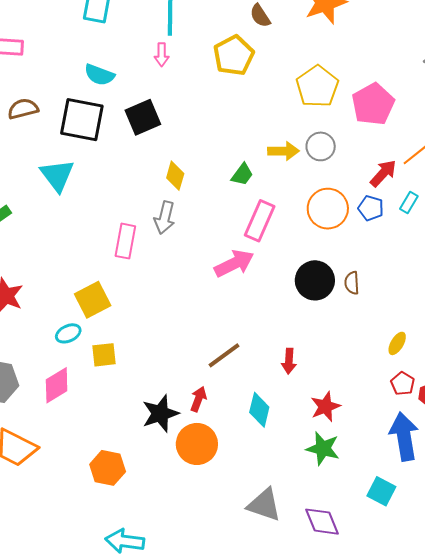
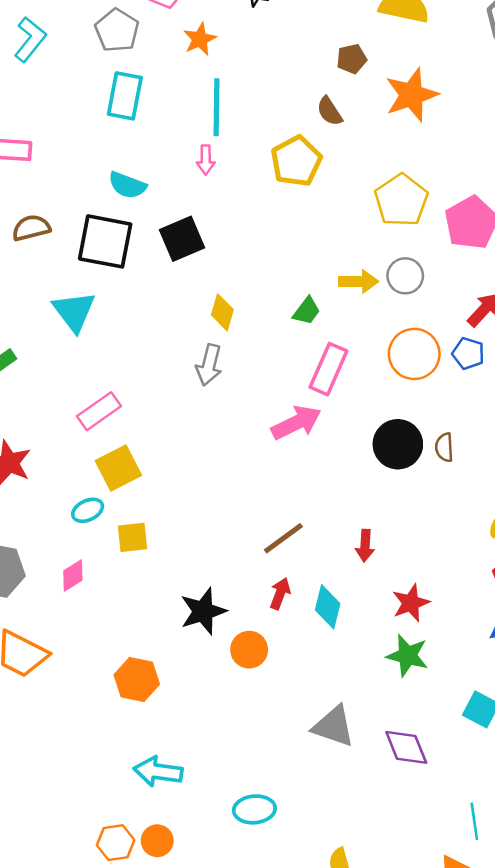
pink rectangle: (125, 241) -> (99, 411), moved, turned 44
pink diamond: (57, 385) -> (73, 575), size x0.7
red arrow: (198, 399) -> (280, 593), moved
orange circle: (197, 444) -> (249, 650), size x0.7

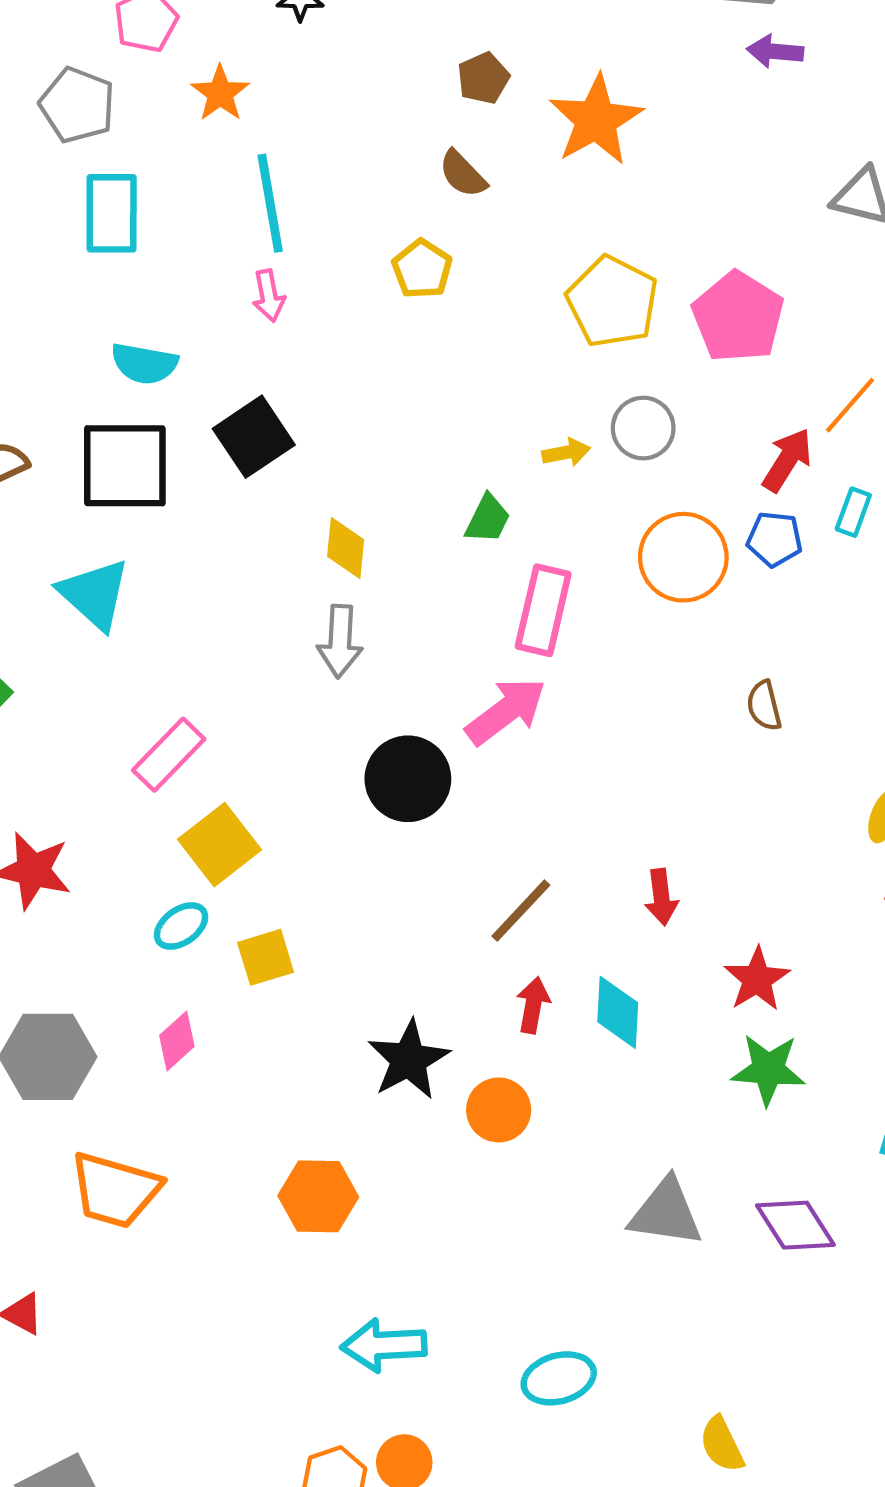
yellow pentagon: (296, 161) -> (422, 269), size x0.7
yellow arrow: (359, 281) -> (566, 452), size x0.7
black circle: (398, 444) -> (408, 779), moved

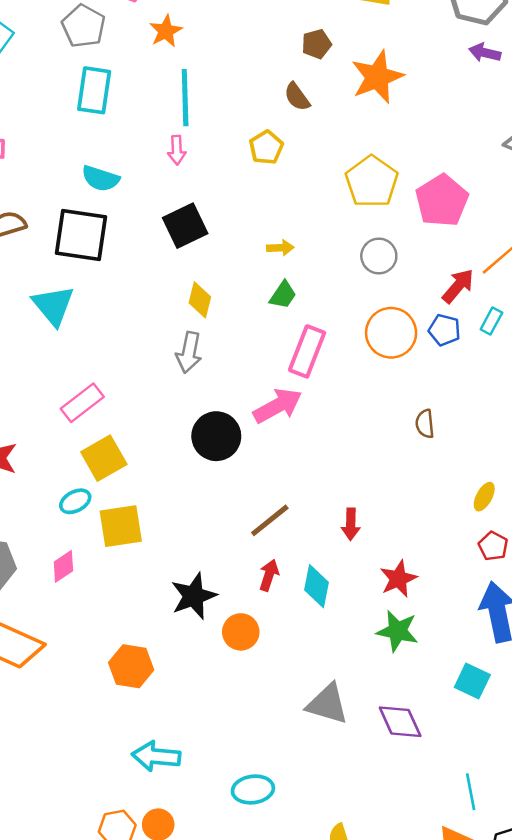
black square: (254, 437) -> (185, 226), moved
yellow arrow: (566, 452) -> (280, 248), moved
yellow square: (266, 957) -> (121, 526), size x1.4

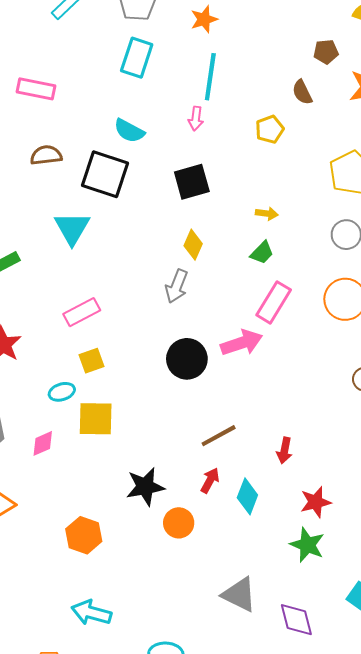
yellow square: (104, 458) -> (91, 361), size x0.7

